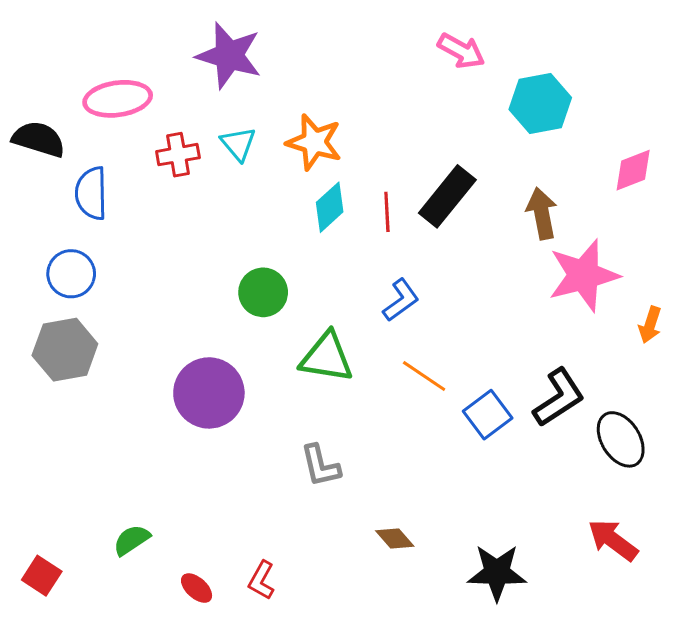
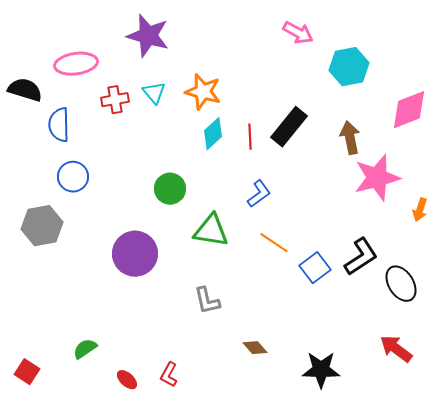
pink diamond: (633, 170) -> (409, 110), size x1.4
blue circle: (71, 274) -> (73, 177), moved

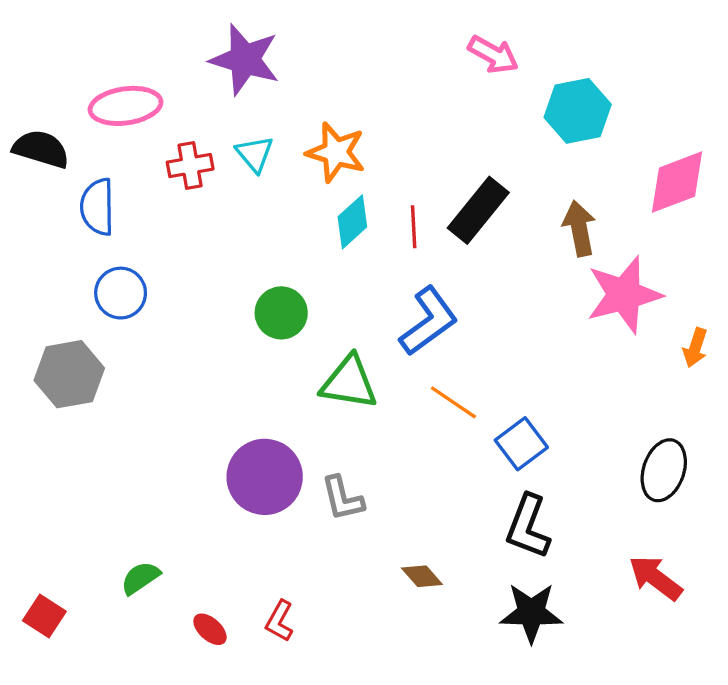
blue L-shape: (259, 194) -> (429, 321), size x1.5
purple circle: (135, 254) -> (265, 477), moved
black L-shape: (361, 257) -> (528, 527), moved, turned 144
black ellipse: (401, 284) -> (664, 470), turned 51

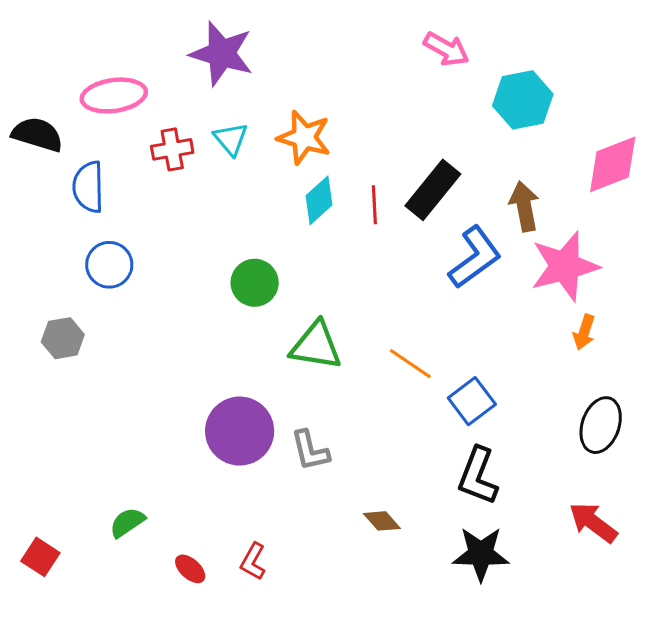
blue L-shape: (429, 321) -> (475, 257), moved
orange arrow: (695, 348) -> (584, 332), moved
gray hexagon: (69, 374) -> (63, 338), size x0.7

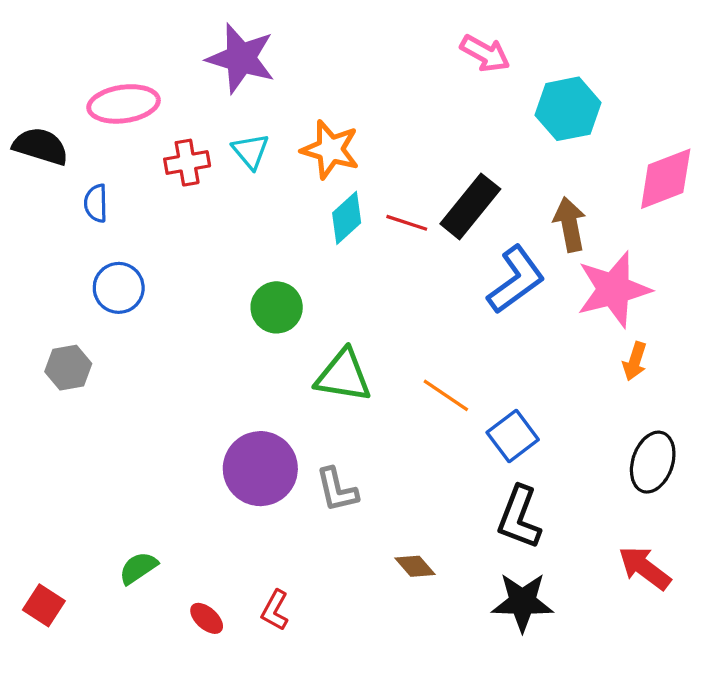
blue semicircle: (88, 187) -> (96, 203), size x0.7
red line: (374, 205) -> (407, 223), turned -69

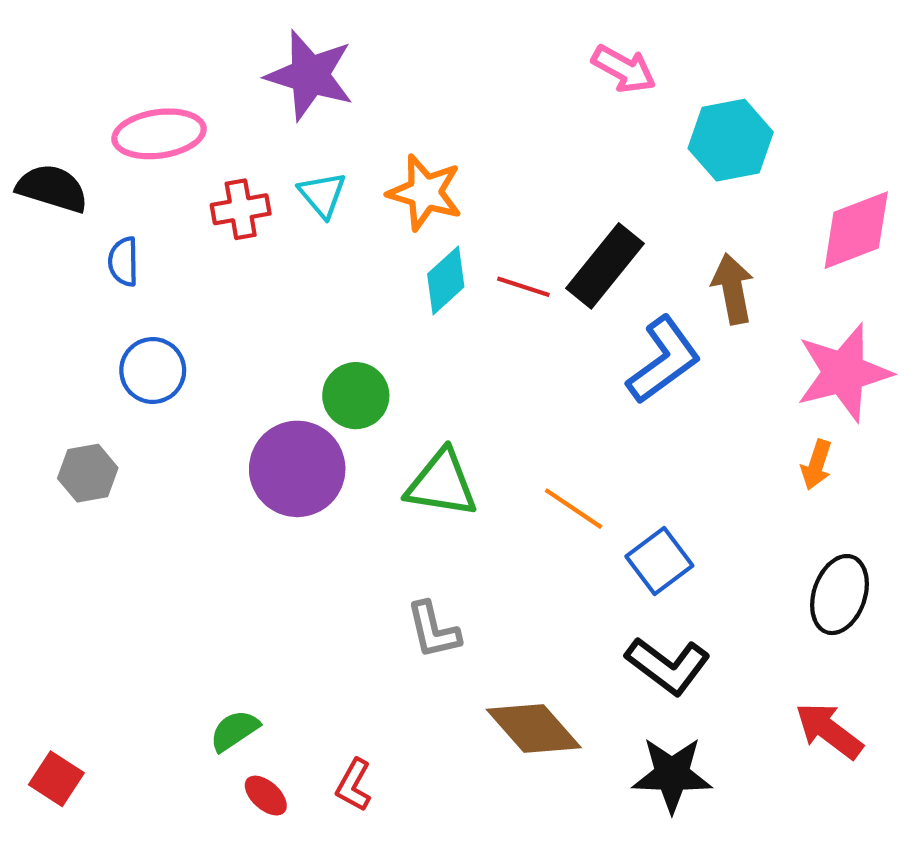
pink star: (614, 290) -> (844, 373), moved
purple circle: (260, 469) -> (297, 469), moved
black L-shape: (519, 517) -> (668, 666), turned -74
brown diamond: (415, 566) -> (534, 729), size x1.8
green semicircle: (138, 568) -> (234, 731), moved

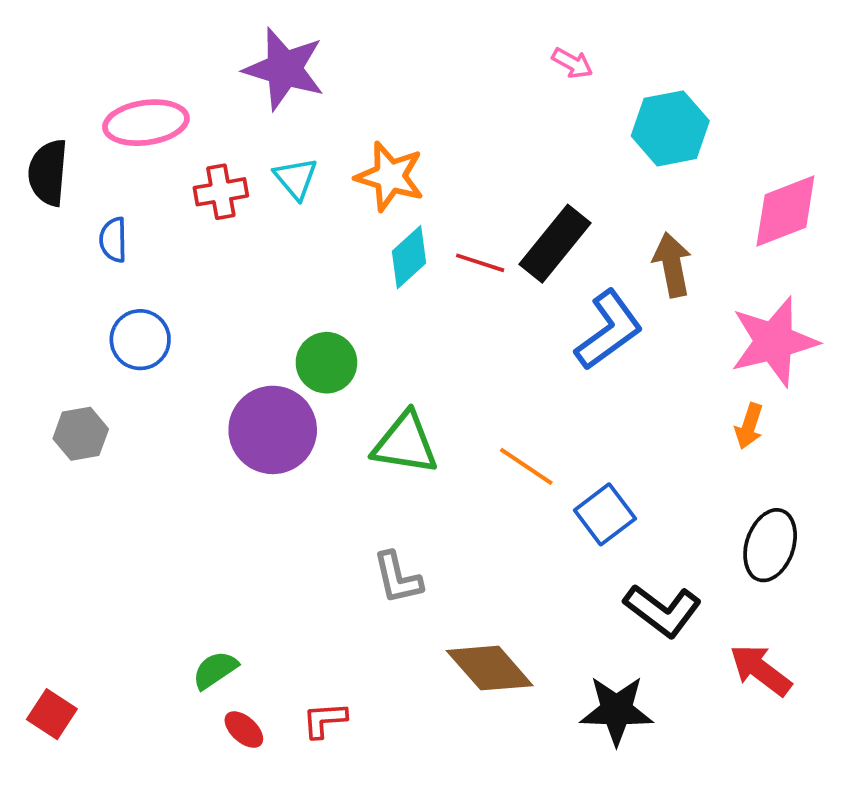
pink arrow: (624, 69) -> (572, 63), size x0.7
black semicircle: (52, 188) -> (48, 173), turned -102
black L-shape: (668, 666) -> (663, 610), moved
red L-shape: (354, 785) -> (325, 720), turned 57

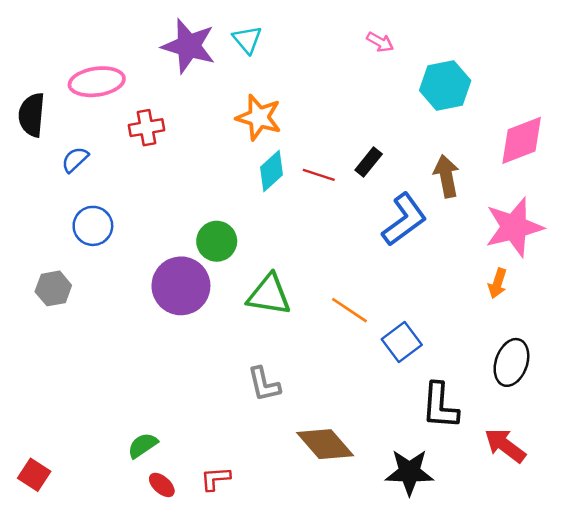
cyan triangle: (296, 178) -> (247, 40), moved
blue semicircle: (113, 240) -> (75, 160), turned 48
black rectangle: (555, 244) -> (369, 162), size x0.6
black L-shape: (663, 610) -> (440, 406), turned 57

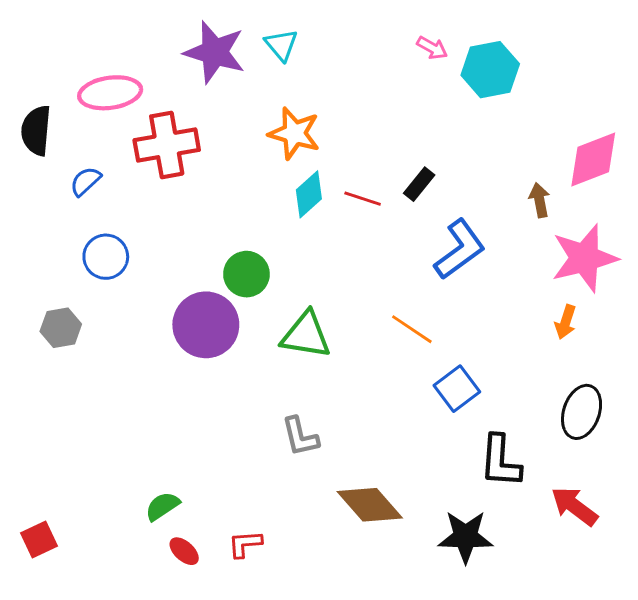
cyan hexagon: (445, 86) -> (490, 70), moved
red cross: (146, 128) -> (167, 145), size x1.6
brown arrow: (446, 176) -> (539, 200), moved, size x0.7
orange line: (349, 310) -> (412, 329), moved
red square: (34, 475) -> (39, 540), turned 32

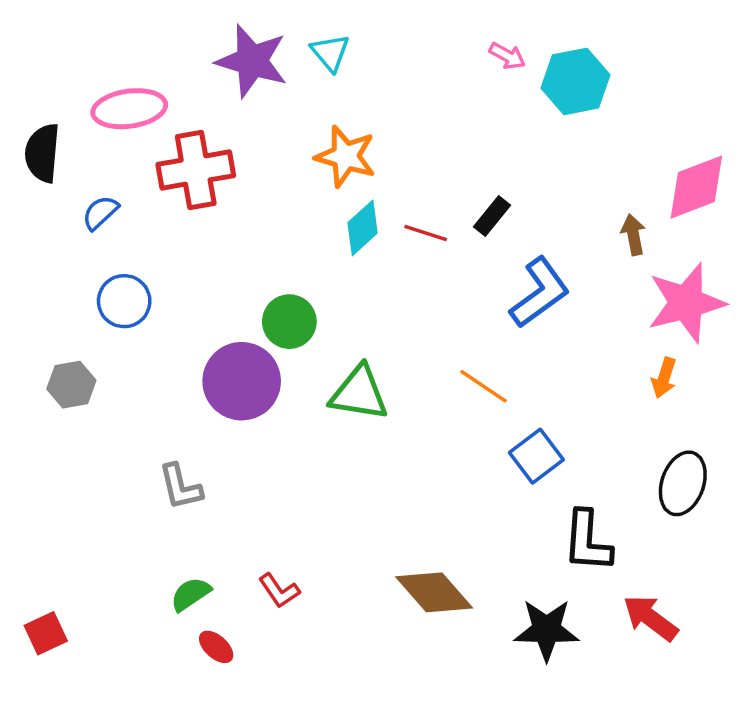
gray L-shape: (300, 437) -> (180, 487), moved
red arrow: (574, 506) -> (650, 618), moved
red L-shape: (245, 544) -> (279, 591), moved, turned -120

